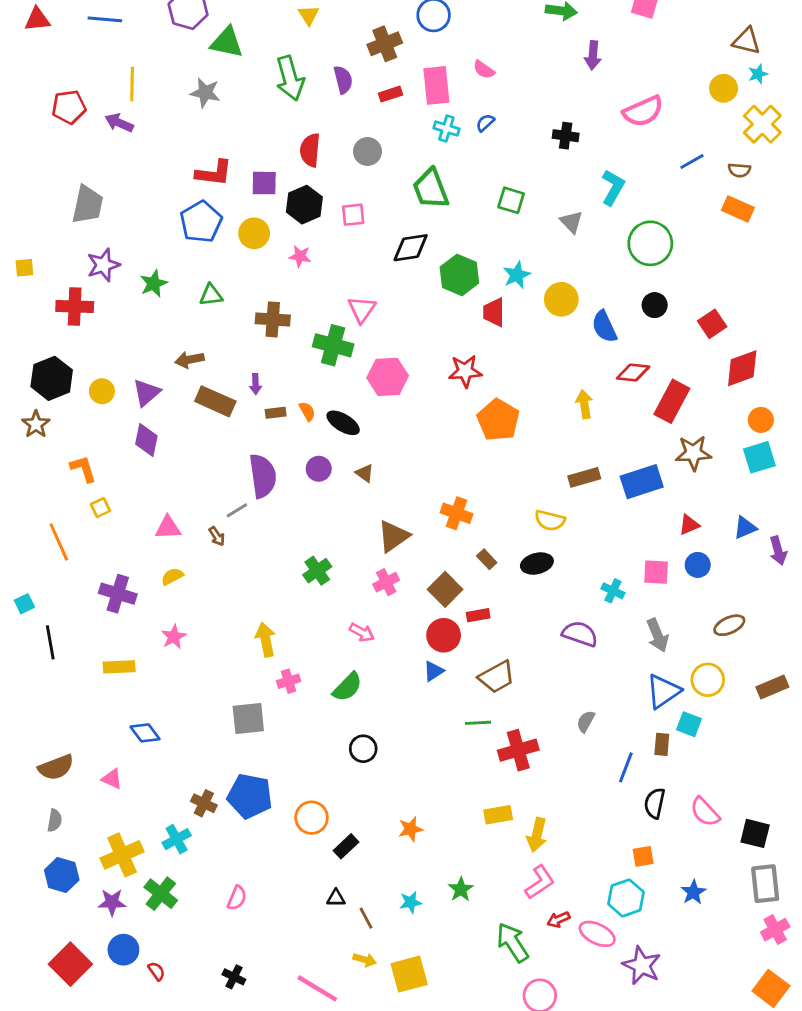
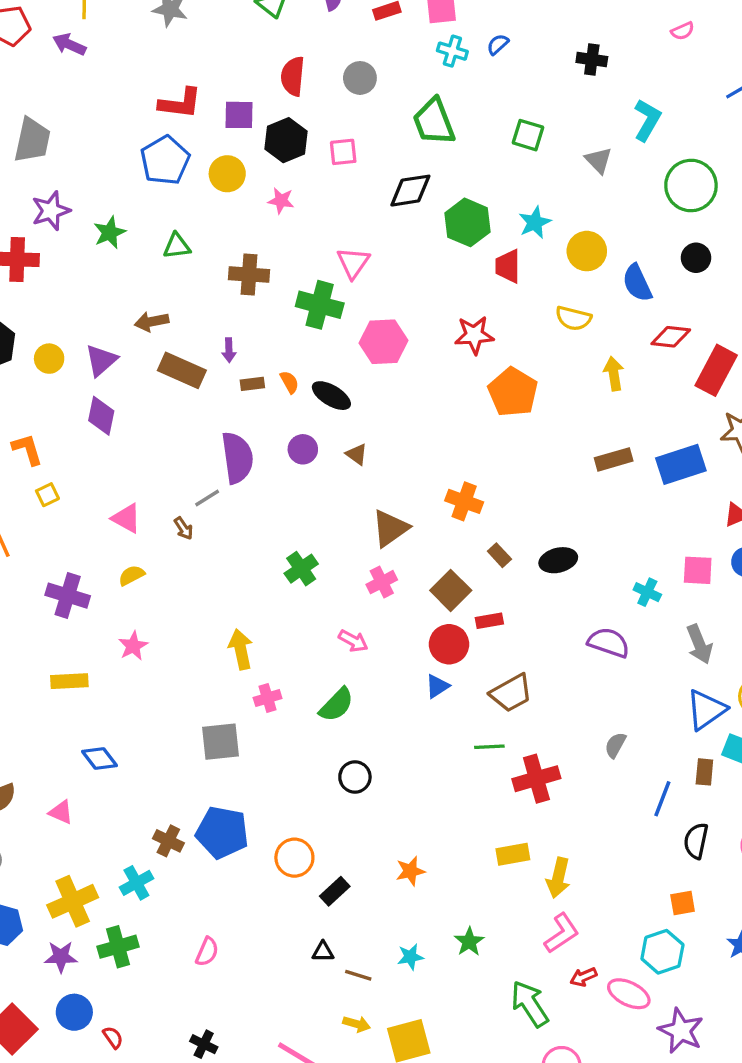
pink semicircle: (643, 111) -> (683, 31), size x0.5
yellow semicircle: (550, 520) -> (573, 318), moved
pink triangle: (168, 528) -> (126, 518), turned 32
green cross: (161, 894) -> (118, 947), turned 36
brown line: (366, 918) -> (358, 975), turned -45

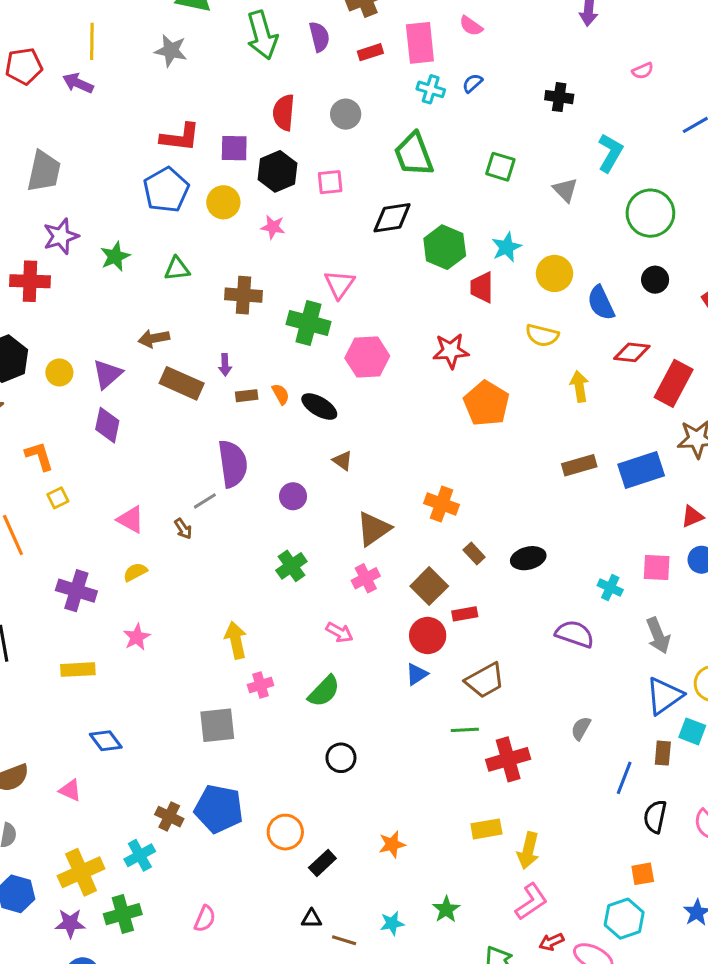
purple circle: (303, 449) -> (293, 496), moved

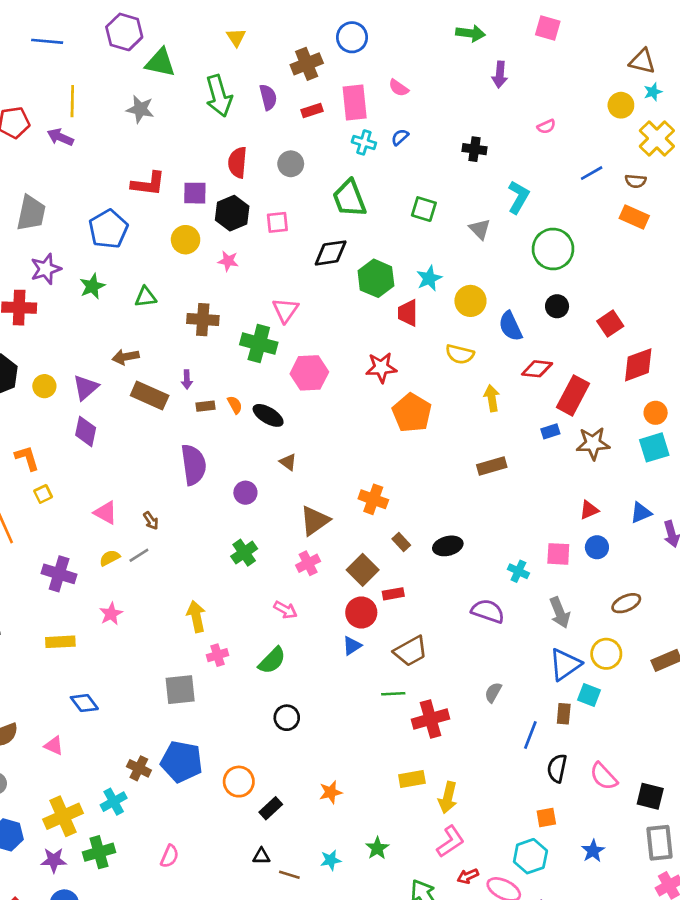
blue pentagon: (166, 190) -> (108, 229), moved
blue rectangle: (641, 470) -> (550, 431), moved, size x0.5
gray line: (205, 501) -> (139, 555), moved

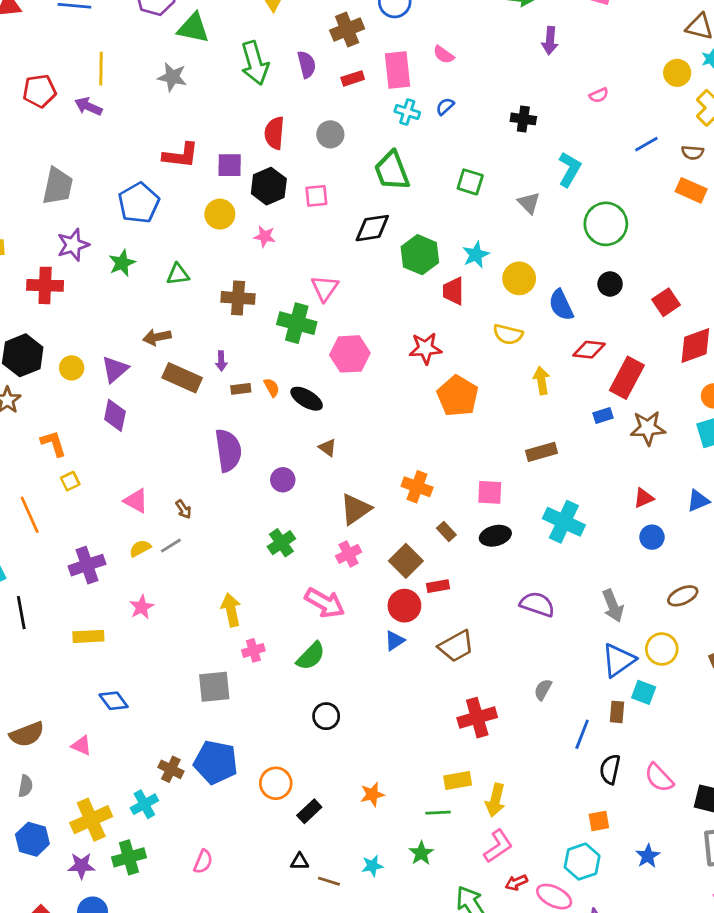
pink square: (558, 554) -> (490, 492), moved
cyan cross: (518, 571) -> (564, 522), moved, size x1.8
purple cross: (59, 574) -> (87, 565), turned -36
pink arrow: (285, 610) -> (325, 603), size x1.6
green line: (393, 694) -> (438, 813), moved

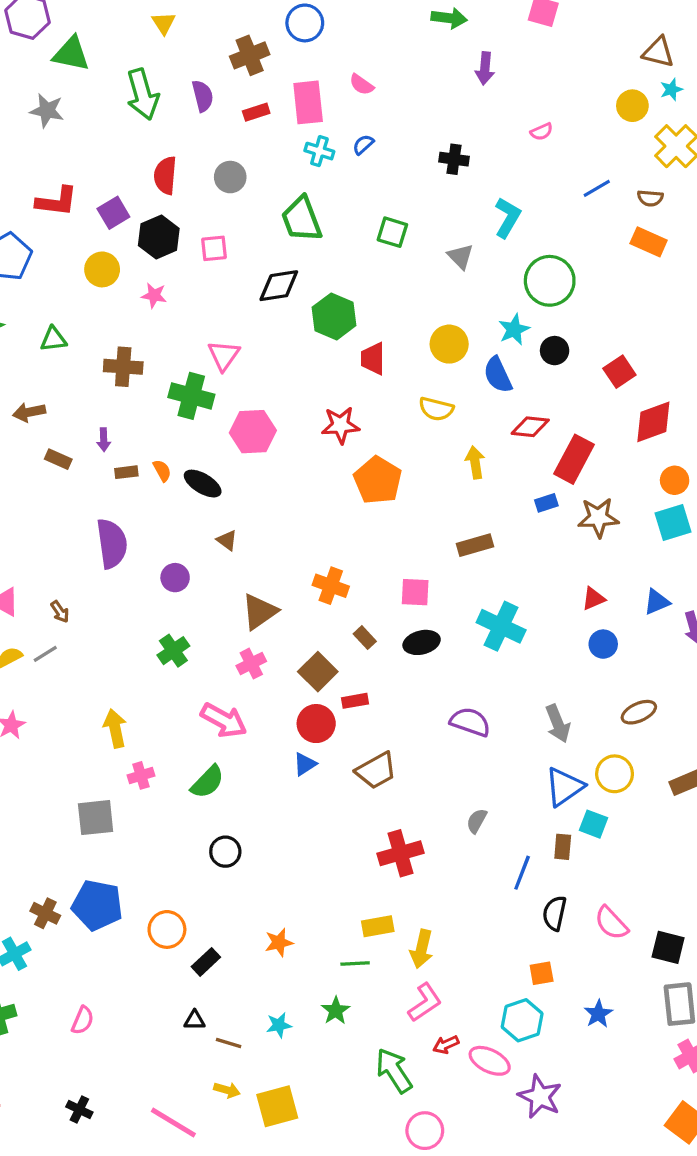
purple square: (230, 165) -> (113, 213), turned -32
cyan star: (476, 255) -> (514, 329), moved
brown rectangle: (182, 378) -> (58, 459), size x0.6

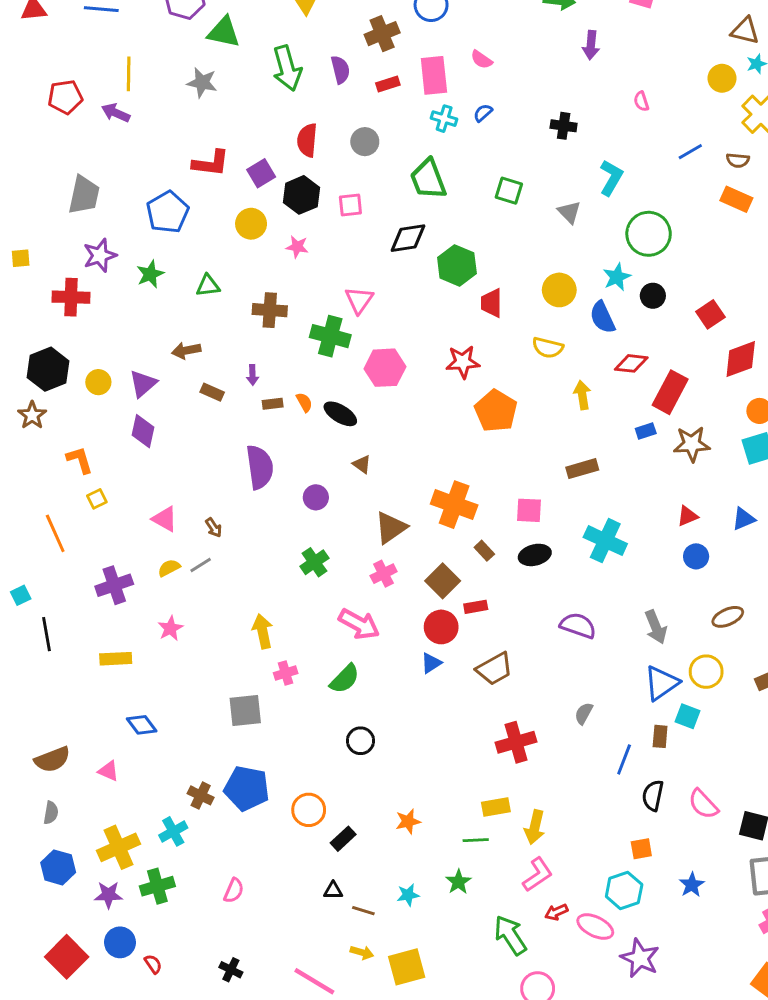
pink semicircle: (542, 132) -> (641, 101), turned 96
orange cross: (331, 586) -> (454, 505), size x1.4

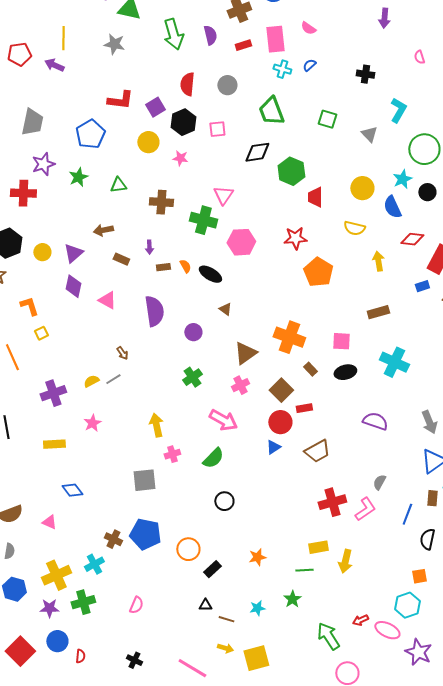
pink triangle: (165, 519) -> (107, 300), moved
pink L-shape: (538, 875) -> (365, 509), moved
red semicircle: (153, 964) -> (80, 656), turned 40

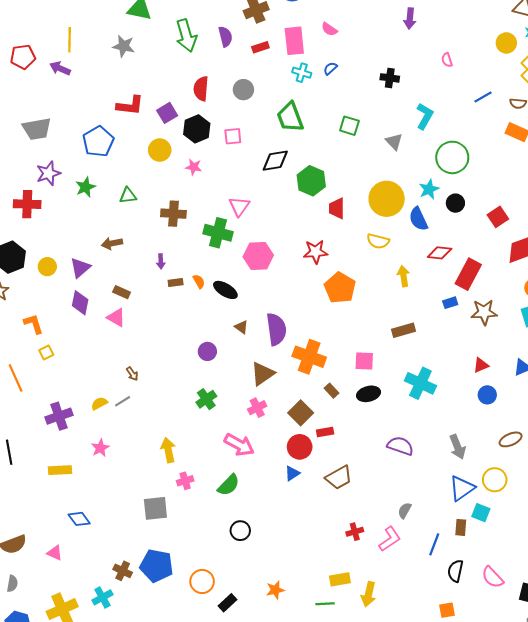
gray trapezoid: (32, 122) -> (37, 129), turned 68
yellow circle: (362, 188) -> (387, 199), size x1.4
brown rectangle: (121, 259) -> (122, 292), moved
purple semicircle: (154, 311) -> (276, 329), moved
red cross: (332, 502) -> (355, 532), size x0.6

